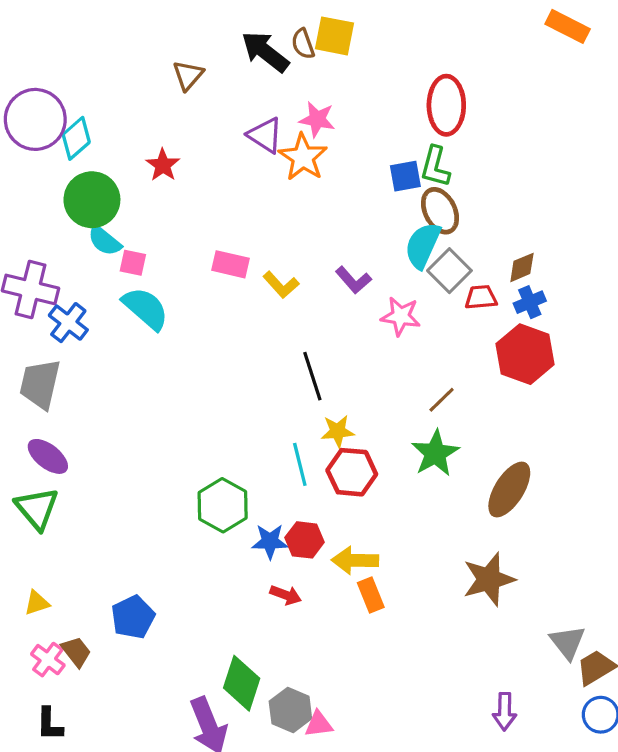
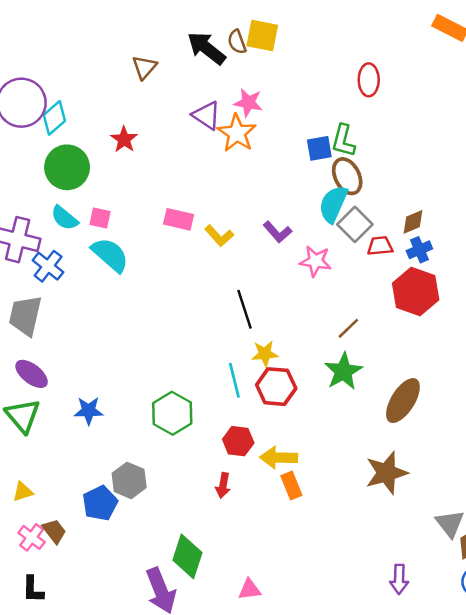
red ellipse: (446, 105) -> (369, 80), moved, size x0.7
cyan semicircle: (105, 241) -> (65, 218), moved
blue star: (270, 541) -> (89, 411), moved
red arrow: (286, 595) -> (223, 485), turned 80
gray hexagon: (290, 710) -> (129, 480), moved

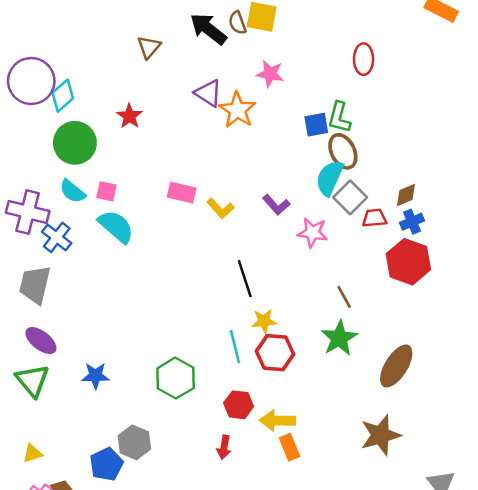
pink star: (248, 103) -> (270, 74), moved
brown line: (348, 328) -> (344, 297), turned -75

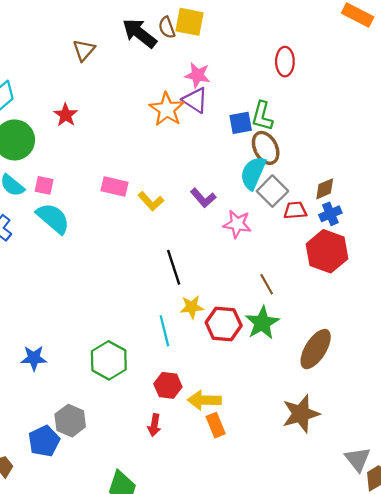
purple triangle: (208, 93) -> (195, 100), moved
red hexagon: (275, 353) -> (224, 324), moved

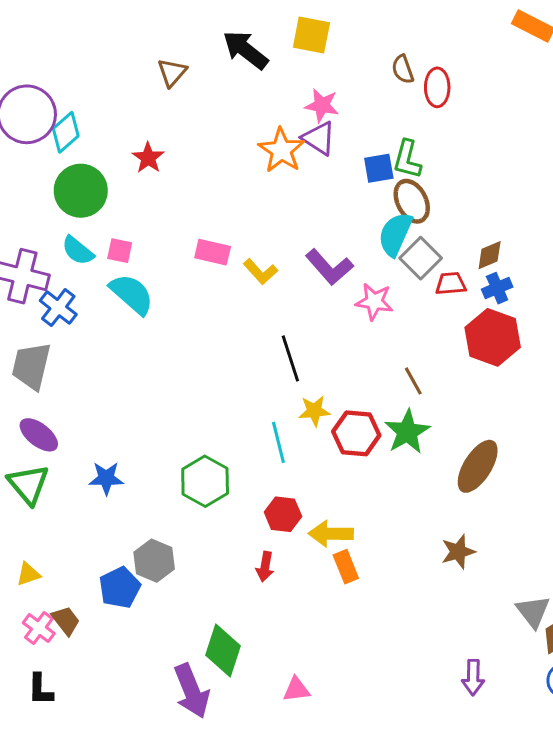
brown semicircle: (167, 27) -> (403, 69), moved
purple L-shape: (203, 198) -> (329, 267), size x1.4
brown star: (301, 414) -> (458, 552), size x0.7

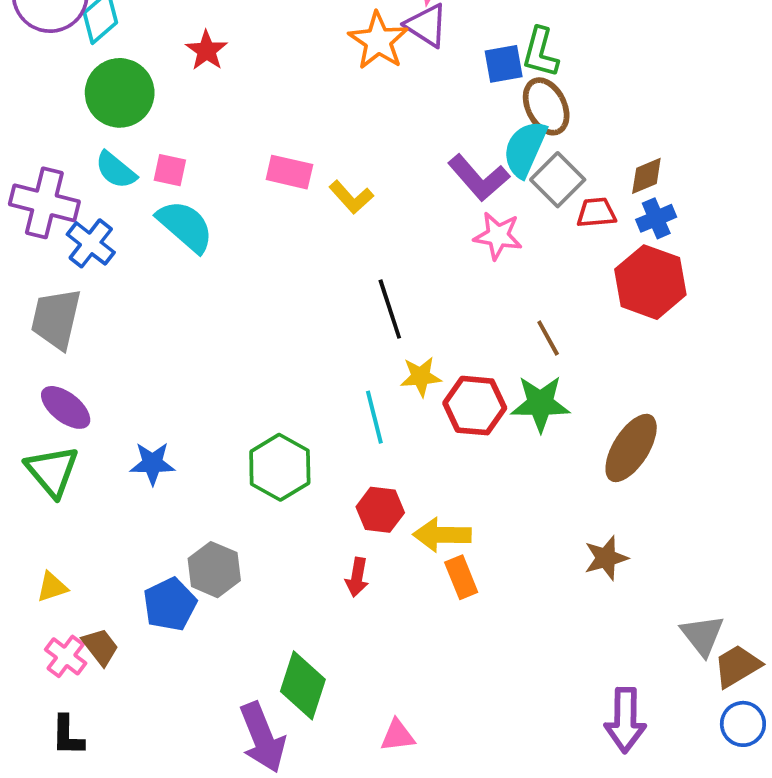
purple L-shape: (329, 267) -> (479, 178), moved
green star: (407, 432) -> (540, 404), turned 30
purple arrow: (473, 677) -> (625, 720), size x1.4

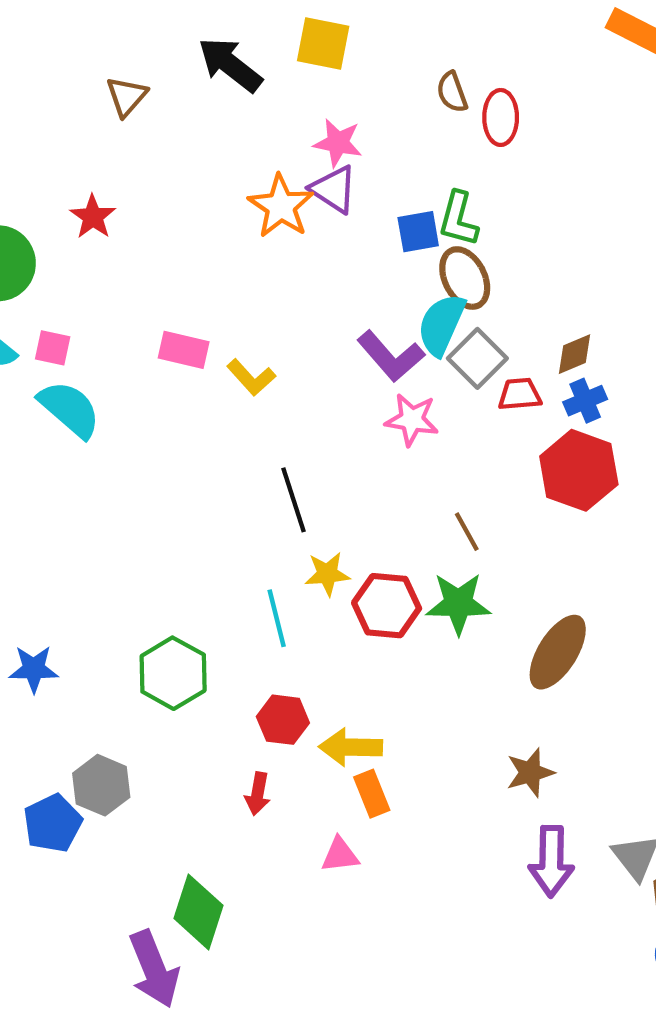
purple arrow: (625, 720) -> (551, 861), moved
pink triangle: (398, 736) -> (340, 855), moved

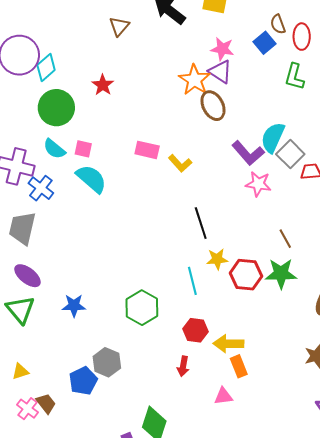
green L-shape: (458, 219) -> (294, 77), moved
blue square: (418, 232) -> (265, 43), moved, turned -30
brown ellipse: (465, 278) -> (213, 106), moved

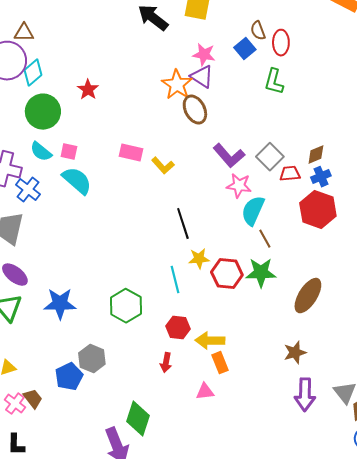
brown triangle: (119, 26) -> (24, 33), moved, turned 50
cyan semicircle: (273, 138) -> (253, 211), moved
blue star: (74, 306) -> (60, 304), size x1.4

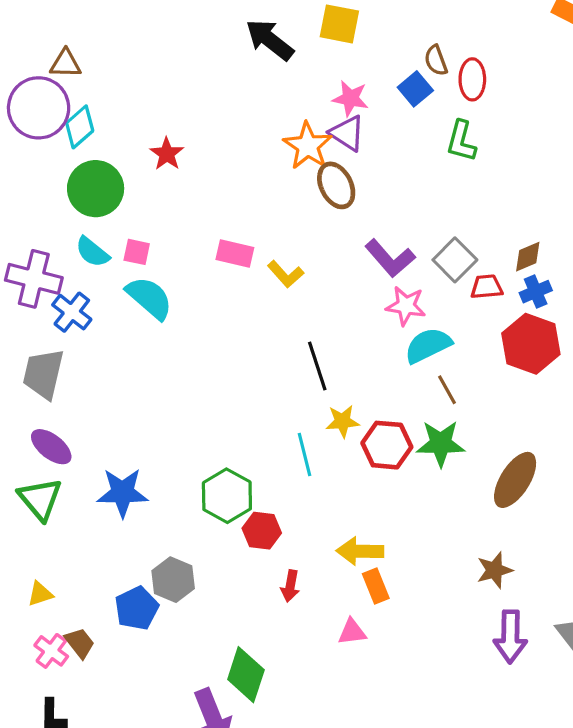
cyan semicircle: (253, 211) -> (428, 345), turned 40
red hexagon: (178, 328) -> (262, 531), moved

